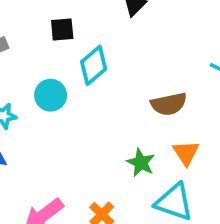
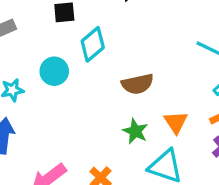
brown semicircle: (169, 104) -> (138, 84), moved

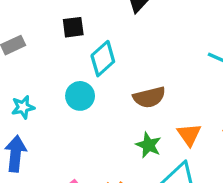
cyan circle: (54, 71) -> (80, 96), moved

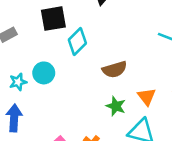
black square: (73, 27) -> (53, 19), size x1.5
cyan circle: (80, 96) -> (44, 73), moved

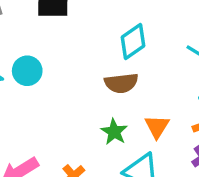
cyan diamond: (77, 41) -> (133, 42), moved

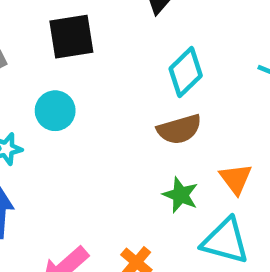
cyan circle: (27, 71) -> (55, 111), moved

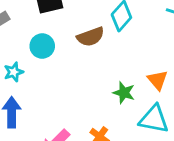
brown semicircle: (179, 129) -> (91, 37), moved

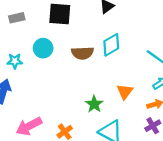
orange triangle: (158, 80) -> (125, 92), moved

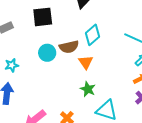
cyan circle: (43, 48) -> (47, 53), moved
orange triangle: (125, 92) -> (86, 62), moved

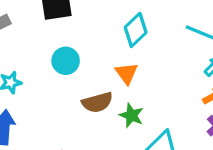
brown semicircle: (69, 47) -> (97, 102), moved

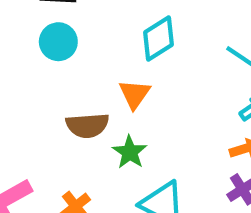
cyan circle: (66, 61) -> (58, 42), moved

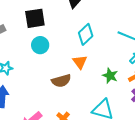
green star: (130, 152) -> (110, 76), moved

